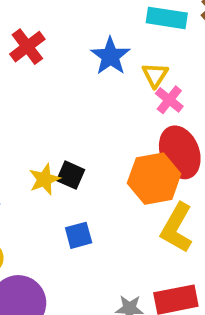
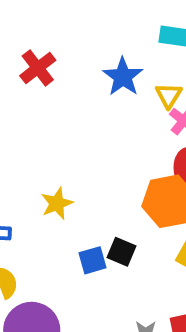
black square: (71, 175) -> (121, 252), moved

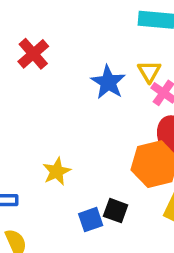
blue star: (123, 77) -> (108, 82), moved

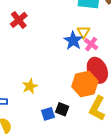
blue star: (108, 82) -> (73, 41), moved

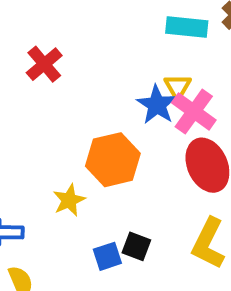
pink cross: (91, 44) -> (194, 111), size x1.5
orange hexagon: (85, 84) -> (113, 160), moved

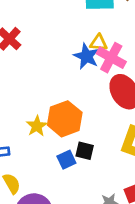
yellow triangle: (178, 87) -> (99, 43), turned -48
orange hexagon: (113, 160) -> (65, 119), moved

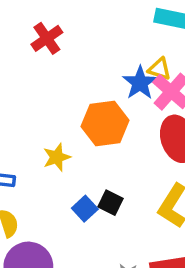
orange hexagon: (65, 119) -> (105, 123), moved
blue square: (66, 160) -> (85, 209), turned -30

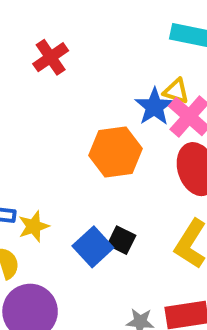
yellow star: (57, 157) -> (34, 226), moved
blue square: (85, 209) -> (93, 247), size x1.4

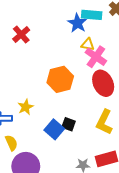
blue star: (154, 107) -> (77, 23), moved
yellow star: (34, 226) -> (26, 107), moved

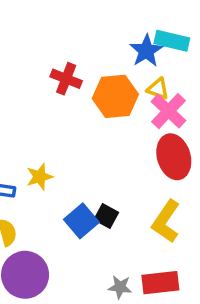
red cross: (21, 35) -> (66, 79), moved, turned -36
orange hexagon: (60, 79) -> (115, 96), moved

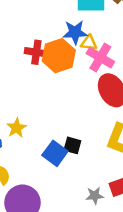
blue star: (146, 51) -> (75, 32), moved, turned -30
red cross: (66, 79) -> (36, 52), moved

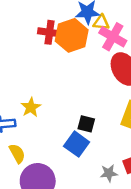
blue square: (55, 153) -> (77, 144), moved

